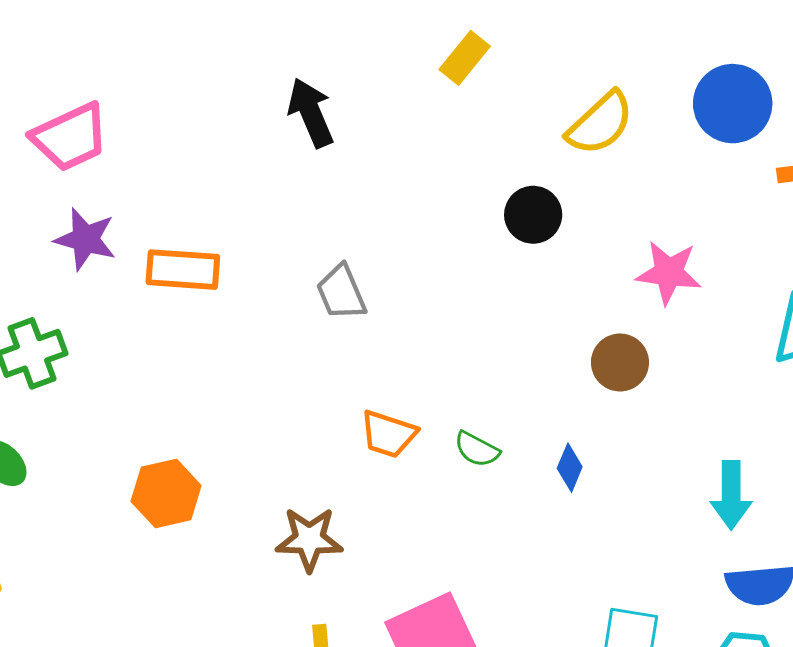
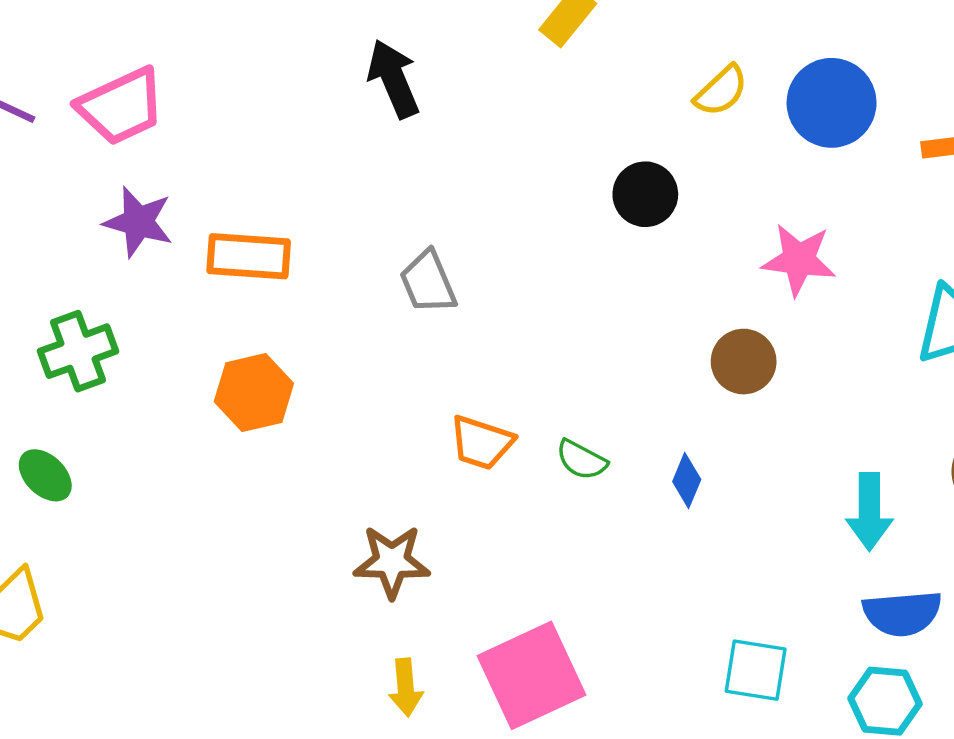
blue circle: (733, 104) -> (832, 103), moved
yellow semicircle: (600, 123) -> (721, 91), size x0.7
orange hexagon: (166, 493) -> (254, 393), moved

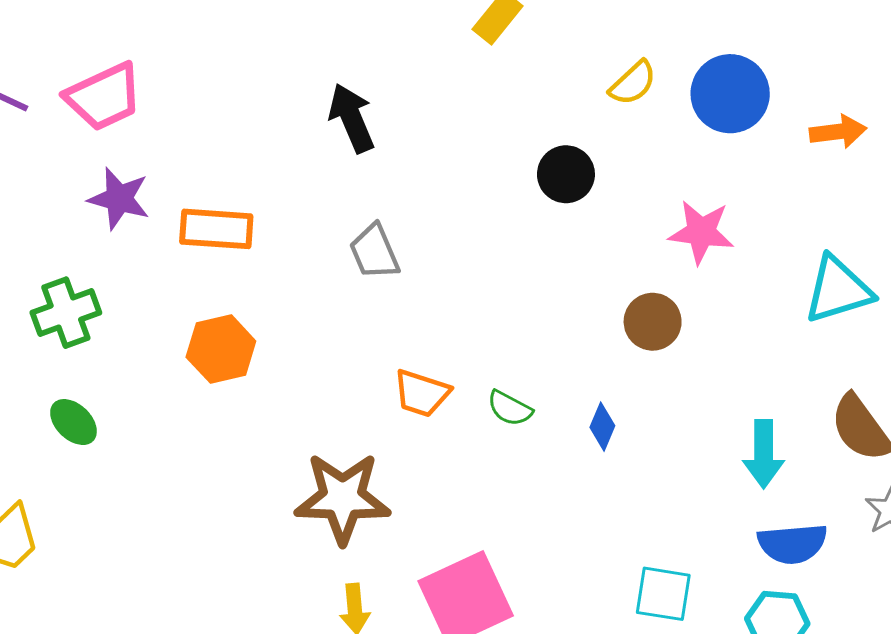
black arrow: (394, 79) -> (352, 118), moved
green ellipse: (45, 475) -> (73, 422), moved
brown star: (392, 562) -> (343, 498), size x1.4

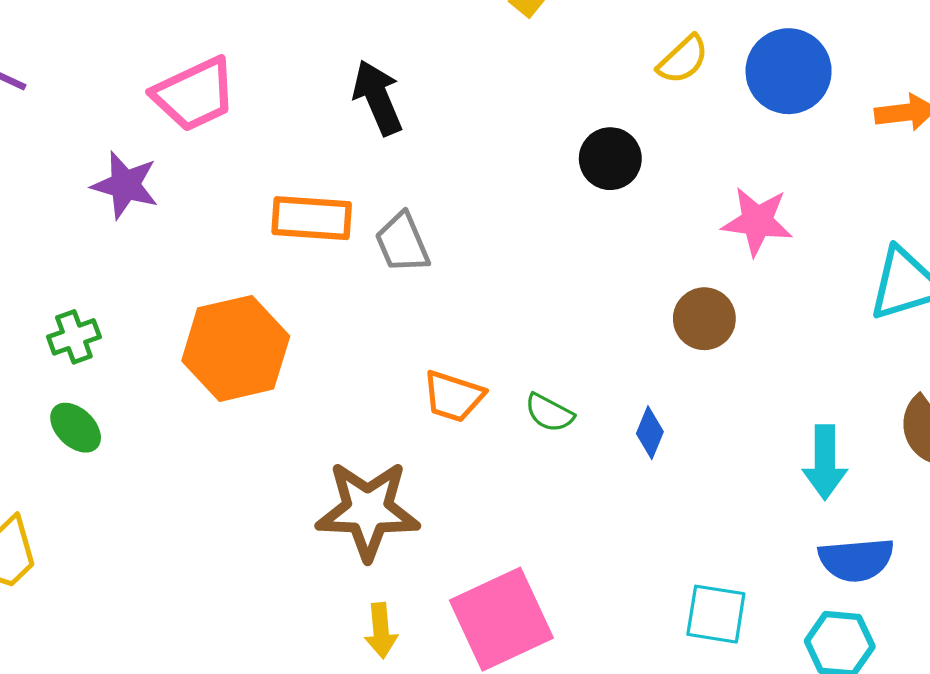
pink trapezoid: (104, 97) -> (194, 94), moved
orange rectangle: (216, 229) -> (312, 218), moved
green cross: (66, 313) -> (74, 337), moved, size x0.7
orange hexagon: (221, 349) -> (236, 348), size x1.4

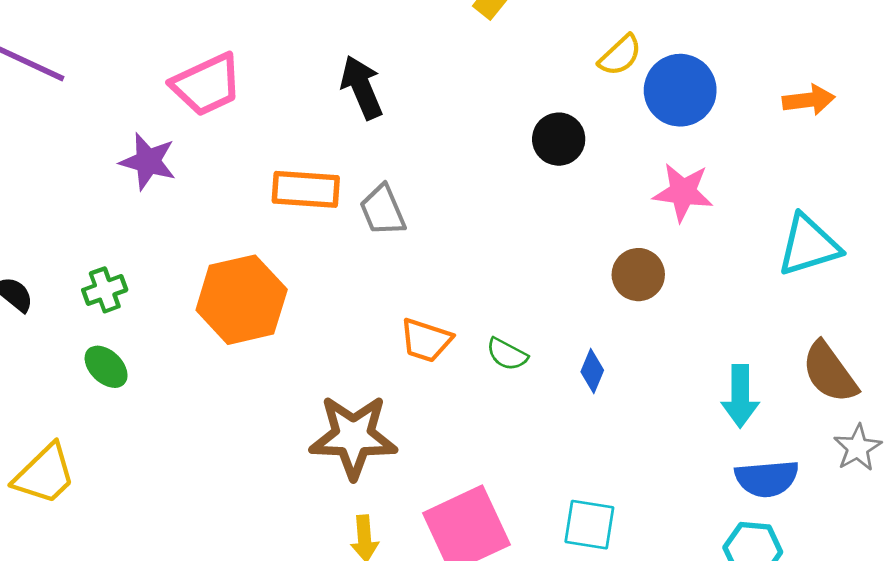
blue circle: (789, 71) -> (680, 90), moved
cyan square: (716, 614) -> (589, 525), moved

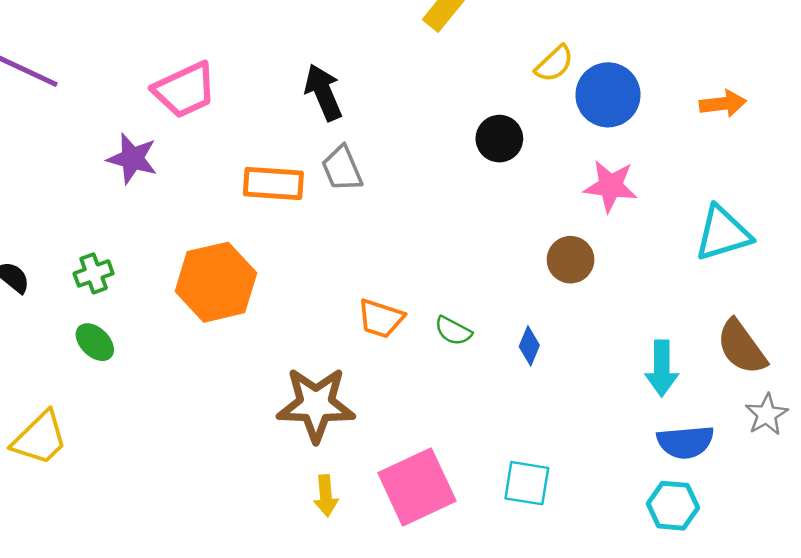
gray trapezoid: (383, 210) -> (342, 169), moved

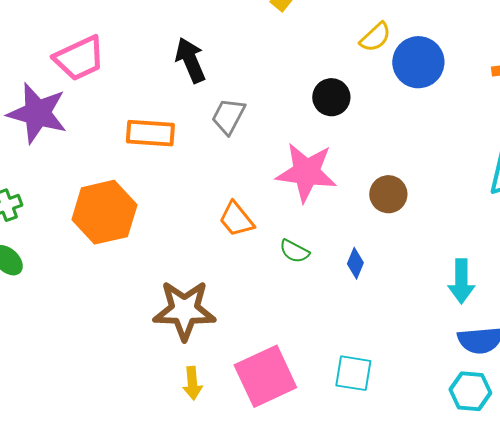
purple star: (132, 159) -> (37, 113), size x1.5
gray trapezoid: (342, 169) -> (228, 116), moved, turned 51
pink star: (610, 186) -> (306, 172), moved, size x1.4
orange trapezoid: (381, 318) -> (236, 219), moved, turned 33

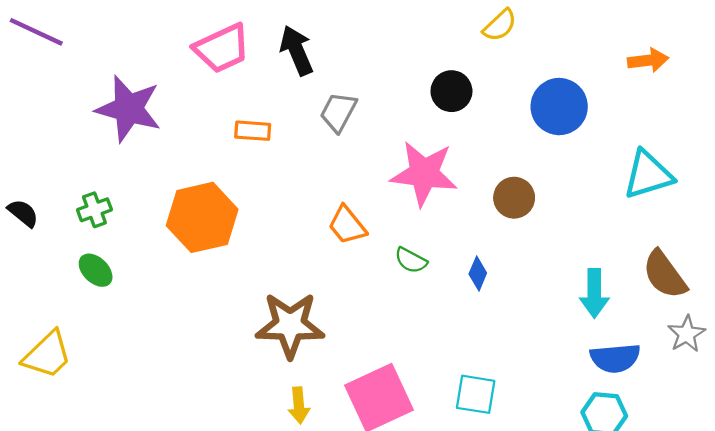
pink trapezoid: (79, 58) -> (222, 48), moved
blue circle: (418, 62) -> (559, 107), moved
orange rectangle: (150, 133) -> (253, 131), size x0.7

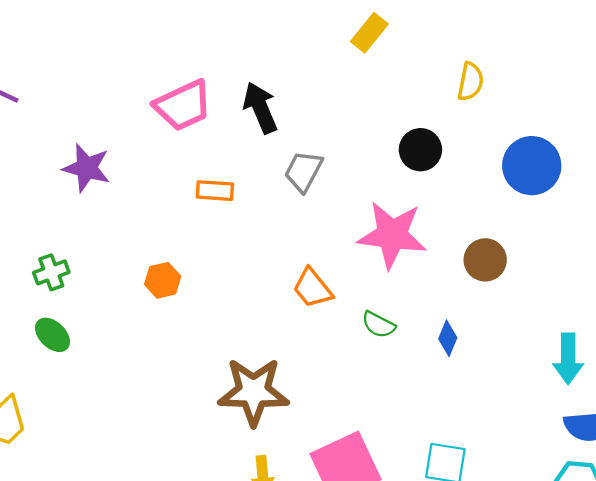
yellow semicircle: (500, 25) -> (470, 82), turned -36
purple star: (129, 109) -> (87, 168), size x0.7
orange hexagon: (202, 217) -> (163, 280), size x0.5

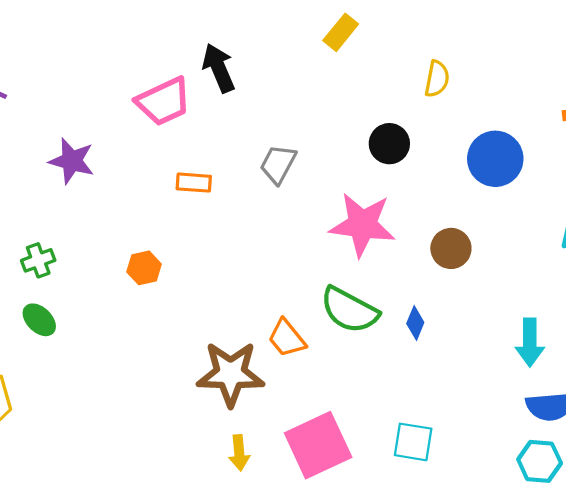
black arrow: (260, 108) -> (219, 68), moved
orange trapezoid: (313, 288) -> (287, 338), moved
green semicircle: (378, 325) -> (349, 310), size x1.8

